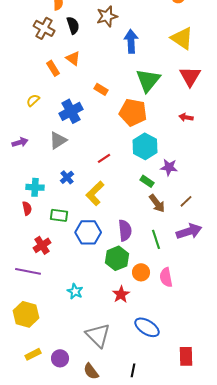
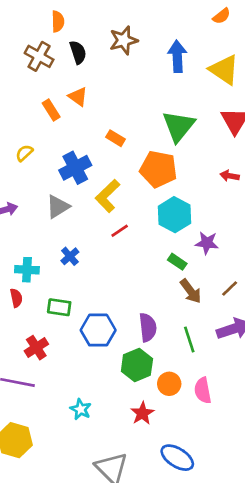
blue arrow: (131, 41) -> (177, 56), moved
yellow L-shape: (95, 193) -> (107, 196), moved

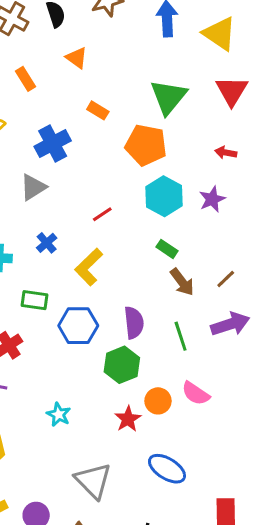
orange triangle: (78, 97) -> (77, 58), moved
yellow L-shape: (107, 196) -> (89, 267), moved
purple star: (207, 243) -> (212, 199), moved, turned -30
orange circle: (169, 384) -> (158, 401), moved
pink semicircle: (203, 390) -> (196, 393), turned -45

